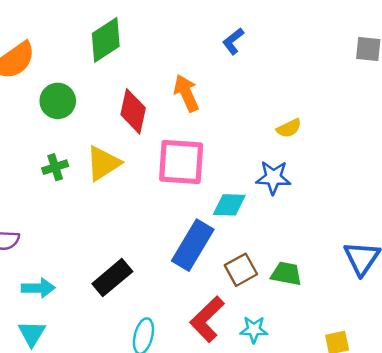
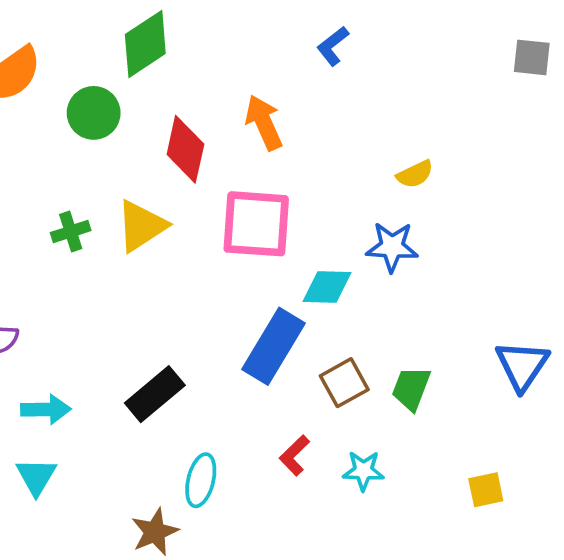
green circle: (58, 101) -> (94, 113), moved
green trapezoid: (286, 274) -> (411, 388), turned -80
red L-shape: (207, 319) -> (294, 455), size x0.6

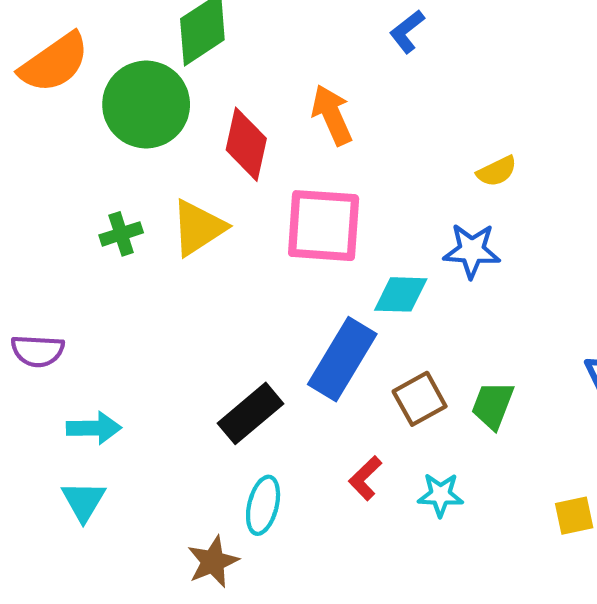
green circle: (94, 113) -> (146, 104), size x1.5
black rectangle: (155, 394) -> (250, 413), moved

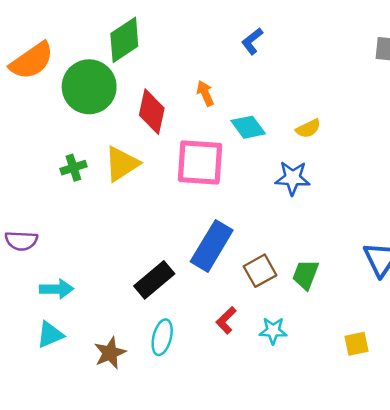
orange arrow: (332, 115) -> (205, 93), size x0.7
cyan diamond: (401, 294) -> (248, 127), moved, turned 52
cyan triangle: (83, 501) -> (50, 335), turned 36
brown star: (213, 562) -> (110, 353), moved

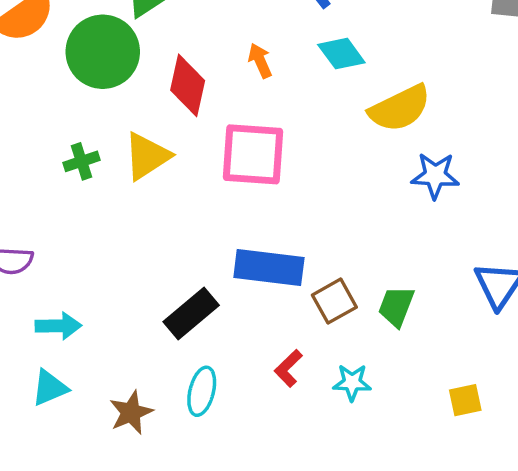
cyan diamond: (248, 127) -> (341, 54), moved
yellow semicircle: (308, 129) -> (400, 108), size x1.8
blue star: (293, 178) -> (435, 176), moved
blue rectangle: (212, 246) -> (269, 267), turned 66

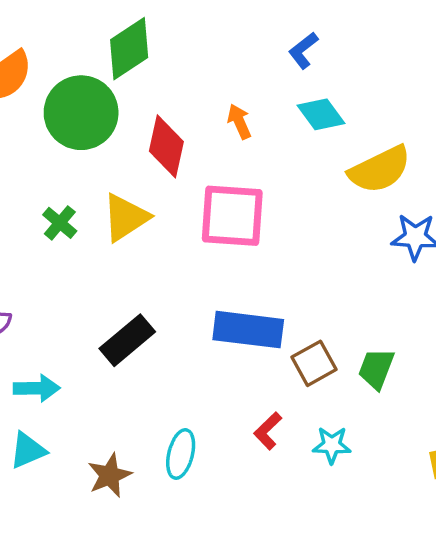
green cross: (81, 161) -> (60, 223), turned -32
black rectangle: (191, 313) -> (127, 340), moved

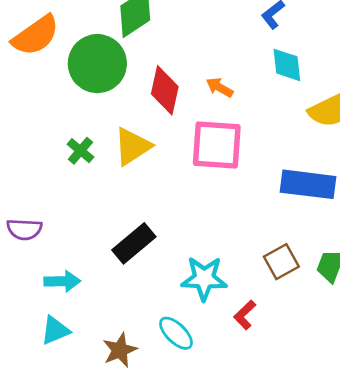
cyan diamond: (321, 114) -> (287, 65), turned 30
orange arrow: (239, 122) -> (220, 87), moved, turned -36
blue rectangle: (248, 330) -> (308, 184), moved
cyan star: (332, 445) -> (204, 278), moved, size x1.5
cyan ellipse: (181, 454) -> (176, 333), turned -60

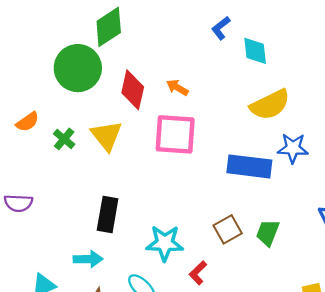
orange semicircle: (36, 35) -> (27, 122), moved, size x0.6
cyan diamond: (287, 65) -> (255, 51), moved
yellow triangle: (132, 146) -> (106, 136), turned -36
black rectangle: (134, 243) -> (108, 214), turned -40
cyan arrow: (62, 281) -> (88, 259), moved

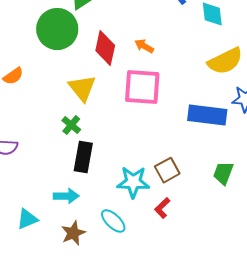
green cross: (64, 139) -> (71, 125), moved
brown square: (228, 229) -> (167, 170), moved

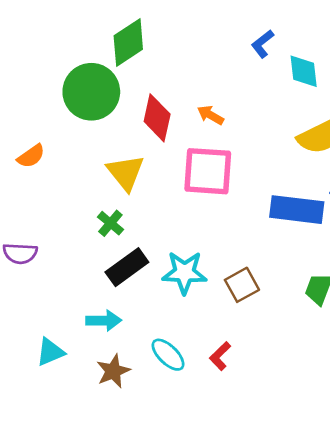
black rectangle: (83, 157) -> (127, 267), turned 44
cyan star: (133, 182) -> (184, 273), moved
red L-shape: (162, 208) -> (220, 356), moved

